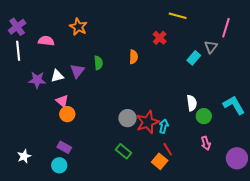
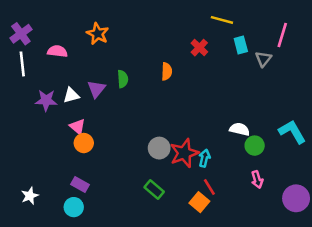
cyan rectangle: (194, 58) -> (241, 45), moved, turned -56
white semicircle: (192, 103) -> (240, 129), turned -70

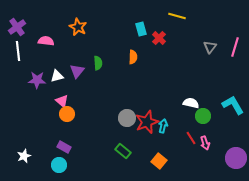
pink line: (282, 35) -> (235, 47), moved
cyan rectangle: (241, 45) -> (141, 29), moved
red line: (209, 187) -> (191, 138), moved

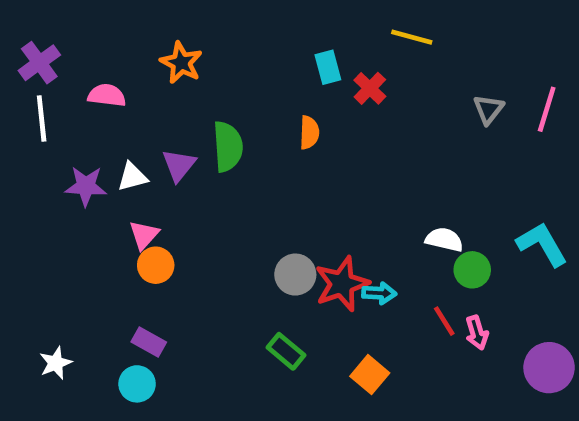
green semicircle: (98, 63) -> (228, 146), size x1.5
pink triangle: (62, 101) -> (144, 235), turned 32
cyan arrow: (163, 126) -> (379, 293), turned 80

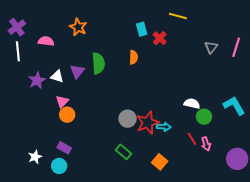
white triangle: (132, 177) -> (57, 76), turned 32
purple star: (86, 186) -> (37, 80), turned -30
white star: (56, 363) -> (35, 157), moved

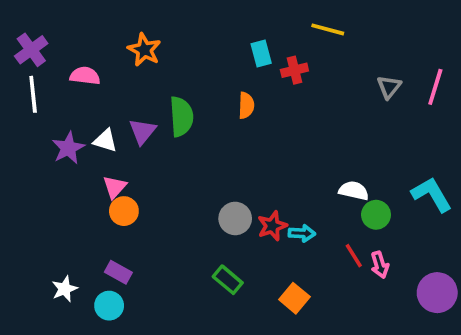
red cross: (160, 38) -> (294, 70), turned 32
red star: (148, 123) -> (272, 226), size x0.7

